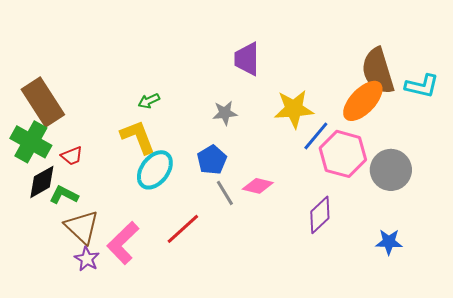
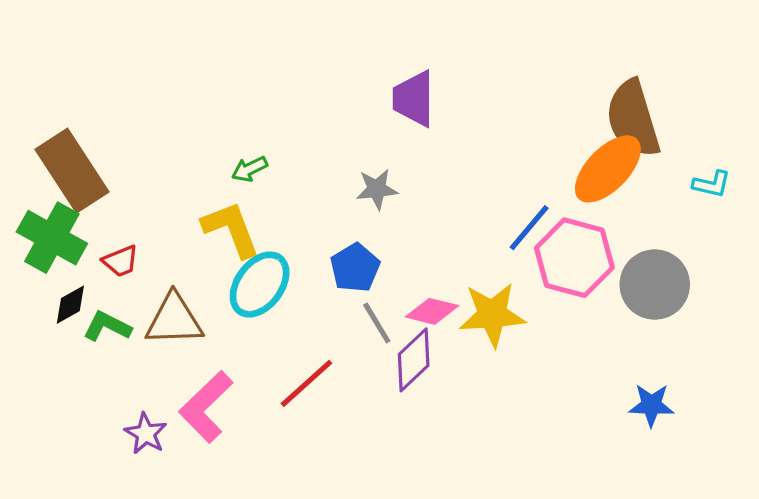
cyan L-shape: (422, 86) -> (712, 184), moved, size x0.7
yellow star: (294, 109) -> (492, 315), moved
black diamond: (42, 182) -> (70, 305), size x0.7
purple diamond: (320, 215) -> (414, 360), moved
brown triangle: (82, 227) -> (174, 320), moved, turned -45

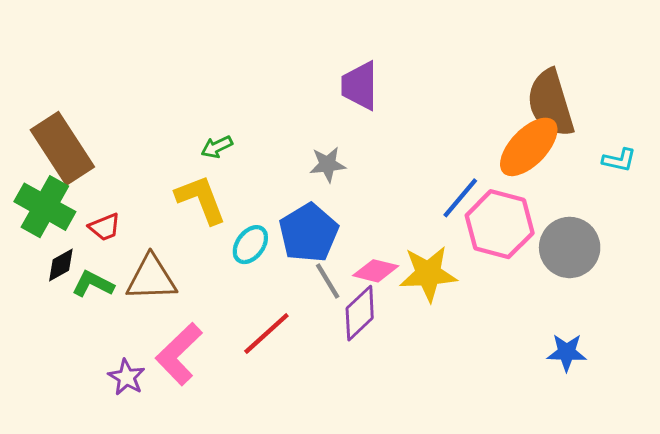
blue pentagon: (355, 268) -> (309, 233), size x1.4
cyan ellipse: (260, 285) -> (250, 245), moved, size x0.7

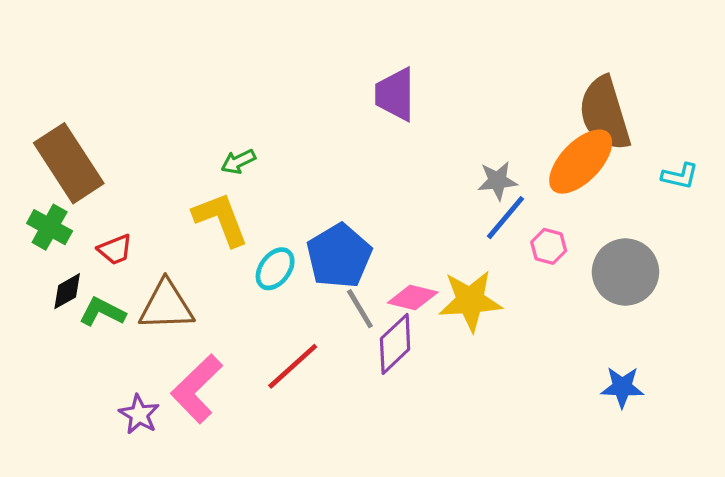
gray star: (328, 164) -> (497, 181), moved
green cross: (45, 207) -> (50, 227), size x0.7
pink hexagon: (500, 224) -> (549, 246), size x0.5

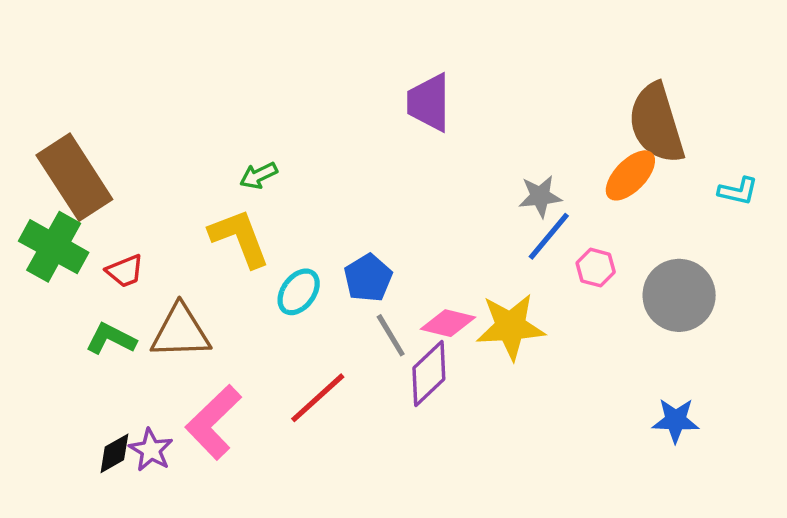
orange ellipse: (581, 162) -> (630, 175), size x0.7
green cross: (50, 227) -> (54, 247), size x1.4
blue pentagon: (339, 256) -> (368, 278), size x0.7
black diamond: (67, 291) -> (114, 453), moved

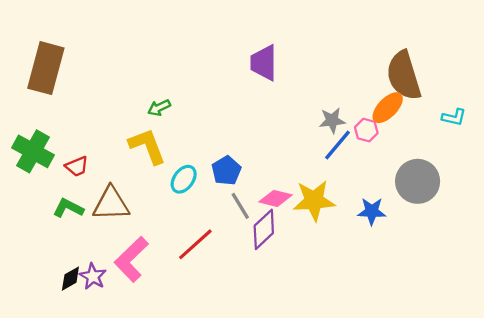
brown rectangle: (74, 177) -> (46, 68), moved, turned 48
pink hexagon: (596, 268) -> (366, 130), moved
blue star: (676, 420) -> (372, 211), moved

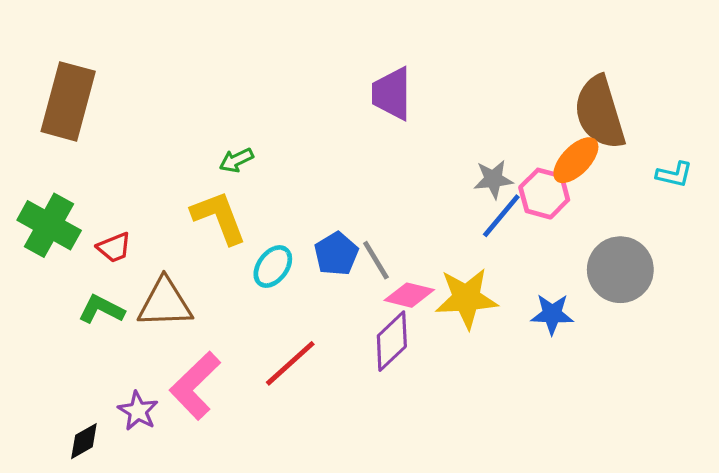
pink hexagon: (366, 130) -> (544, 194), size x1.4
gray line: (240, 206) -> (376, 260), moved
black diamond: (70, 279) -> (84, 441), moved

